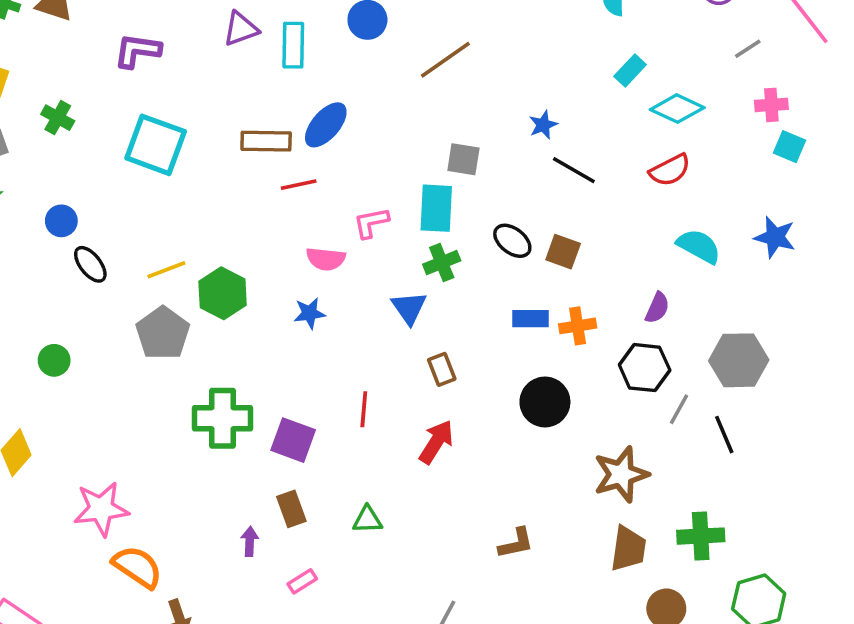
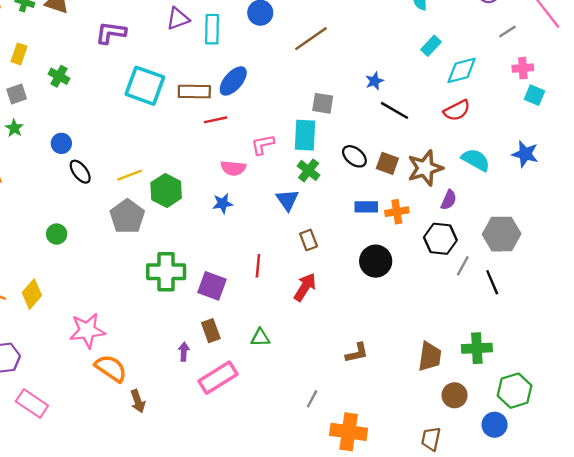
cyan diamond: (677, 109) -> (462, 70), turned -40
cyan square: (156, 145) -> (145, 86), moved
green cross: (442, 263) -> (309, 170), turned -30
brown star: (621, 474) -> (425, 168), moved
pink rectangle: (302, 581) -> (218, 378), size x2.0

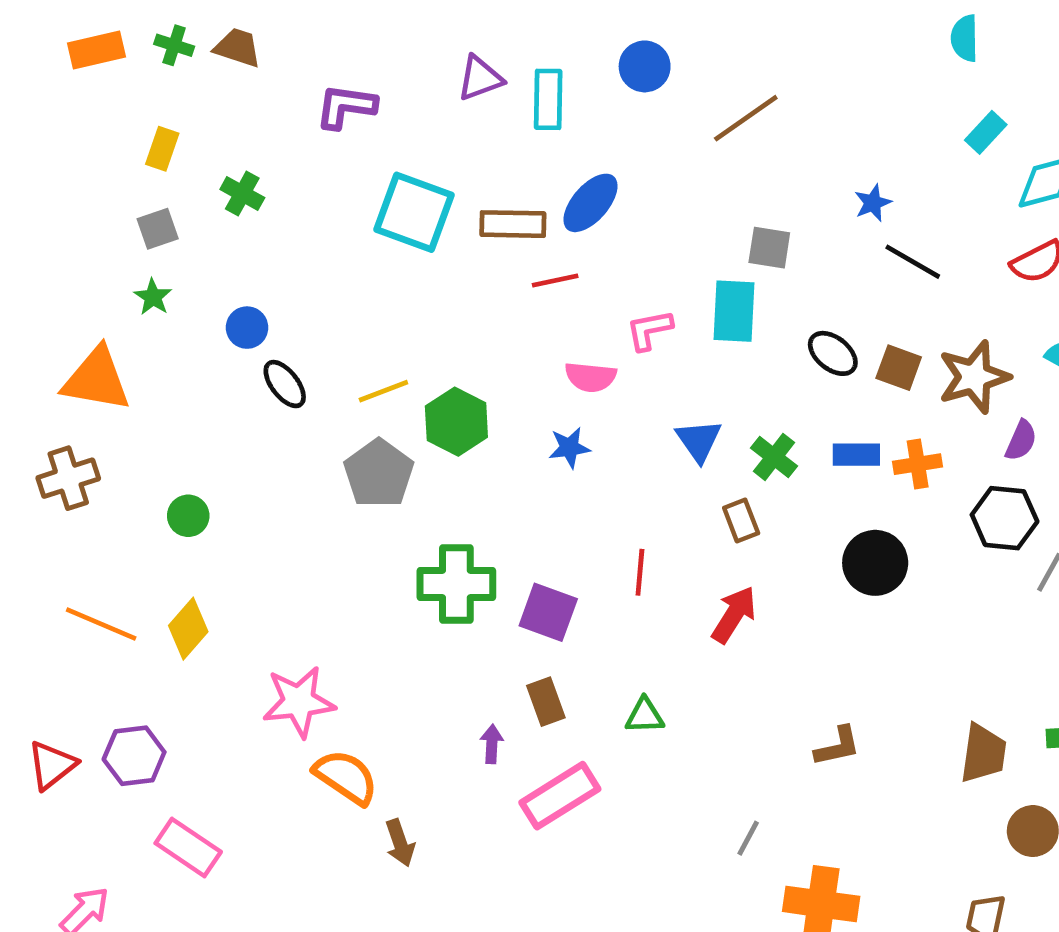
green cross: (309, 170) -> (774, 457), moved
green circle: (57, 234) -> (188, 516), moved

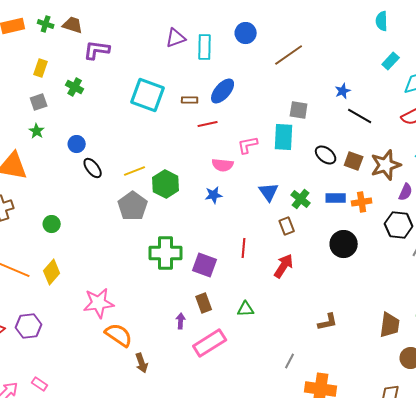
purple L-shape: (346, 106) -> (97, 50), moved
brown rectangle: (513, 224) -> (190, 100), size x0.6
pink rectangle: (188, 847) -> (40, 384), moved, size x0.6

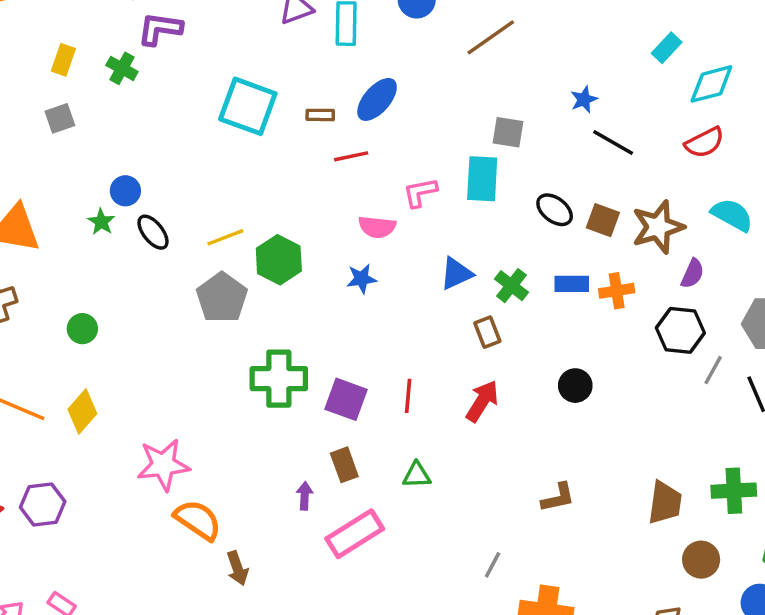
green cross: (75, 87) -> (122, 68), moved
green star: (37, 131) -> (101, 222), moved
blue triangle: (269, 192) -> (456, 274), turned 40
black circle: (344, 244) -> (575, 386), moved, size x0.7
red line: (244, 248) -> (408, 396), moved

